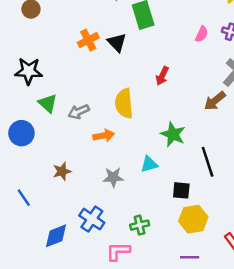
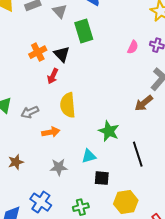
red arrow: (162, 76) -> (53, 76), moved
black square: (181, 190) -> (102, 178), moved

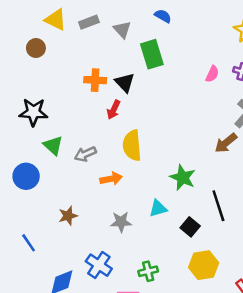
orange cross: (38, 52) -> (95, 80), turned 30
black square: (102, 178) -> (190, 227), moved, turned 35

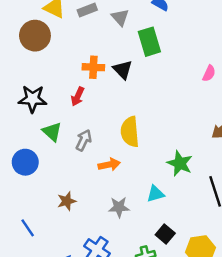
brown circle: (36, 48) -> (35, 36), size x1.6
pink semicircle: (212, 74) -> (209, 73), moved
red arrow: (114, 110) -> (78, 96), moved
gray arrow: (85, 154) -> (84, 140), turned 140
black square: (190, 227) -> (165, 234), moved

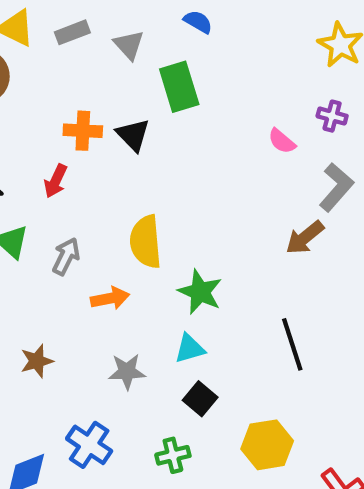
pink semicircle: (209, 73) -> (282, 141), turned 105
green star: (180, 163) -> (200, 292), moved
black square: (165, 234) -> (200, 399), moved

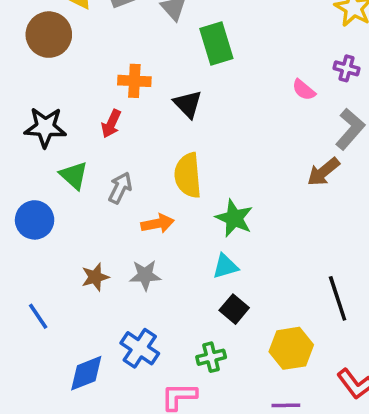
black triangle: (133, 135) -> (188, 104), moved
black line: (292, 344) -> (338, 298), moved
gray star: (127, 372) -> (145, 275), moved

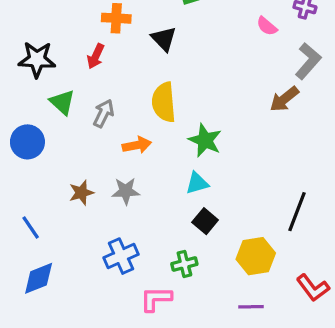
black line: (338, 298) -> (297, 212), turned 39
blue cross: (140, 348) -> (121, 256), turned 32
blue diamond: (86, 373) -> (39, 278), moved

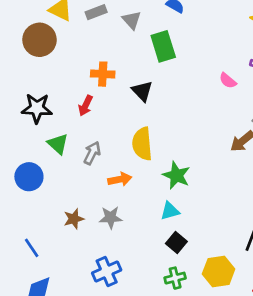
green cross: (184, 264) -> (175, 278), moved

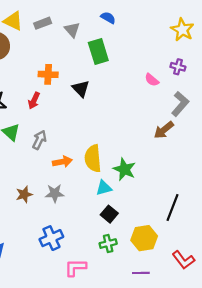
yellow semicircle: (142, 144) -> (93, 158), moved
green star: (176, 175) -> (125, 169), moved

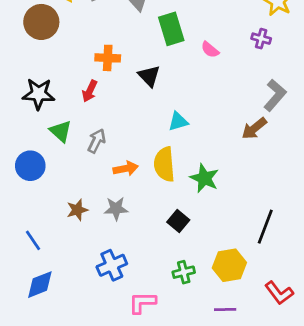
purple cross: (178, 67) -> (261, 39), moved
pink semicircle: (152, 80) -> (210, 50), moved
cyan triangle: (104, 188) -> (178, 121), moved
black square: (109, 214) -> (178, 221), moved

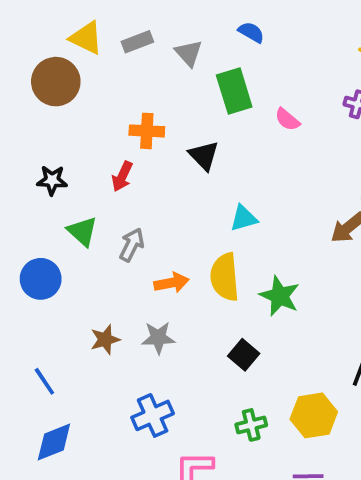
black star: (39, 94) -> (52, 180), size x0.7

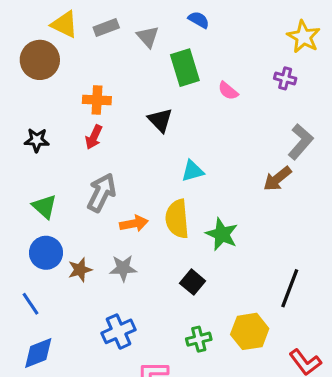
orange cross: (147, 131) -> (97, 100), moved
green triangle: (82, 231) -> (44, 206), moved
gray arrow: (132, 245) -> (102, 193), size x1.4
blue circle: (41, 279) -> (46, 253), moved

